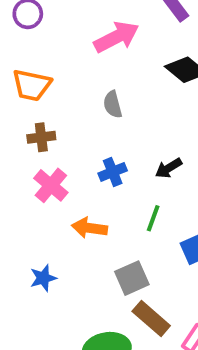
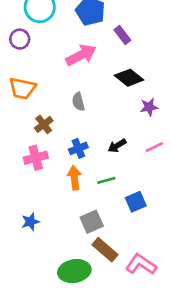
brown cross: (41, 137) -> (44, 124), moved, turned -30
pink cross: (51, 185) -> (36, 158), turned 35
green line: (153, 218) -> (106, 180), turned 54
orange arrow: (89, 228) -> (74, 178), moved, turned 75

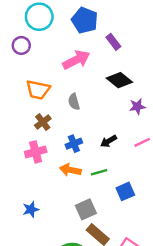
orange trapezoid: (22, 88) -> (38, 90), moved
orange arrow: (74, 178) -> (70, 170), turned -72

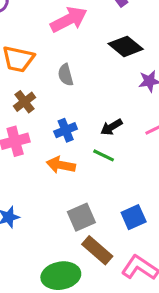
green line: (99, 172) -> (104, 155), moved, turned 42
blue square: (125, 191) -> (134, 217), moved

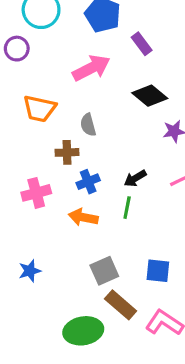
brown cross: (24, 102) -> (67, 152), moved, turned 35
green line: (104, 155) -> (127, 208), turned 75
blue square: (134, 217) -> (158, 271), turned 30

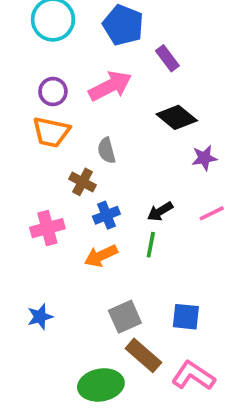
purple circle: (17, 49) -> (53, 91), moved
brown cross: (67, 152) -> (82, 182), turned 30
orange arrow: (83, 217) -> (101, 256), turned -36

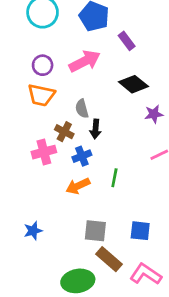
black arrow: (160, 211) -> (95, 129), moved, turned -54
pink cross: (47, 228) -> (44, 152), moved
gray square: (125, 317) -> (95, 231), turned 30

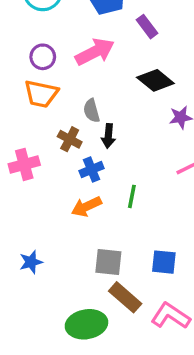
pink cross: (44, 152) -> (24, 164), moved

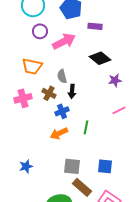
purple rectangle: (147, 27) -> (95, 26), turned -48
purple circle: (43, 57) -> (40, 31), moved
pink cross: (24, 164) -> (23, 98), moved

